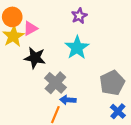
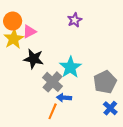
cyan star: (77, 48) -> (70, 67), moved

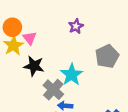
pink triangle: (29, 32) -> (30, 38), turned -40
gray pentagon: (105, 82) -> (107, 56), moved

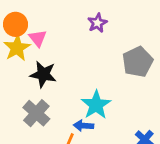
cyan star: (72, 75) -> (96, 105), moved
gray cross: (53, 90) -> (36, 113), moved

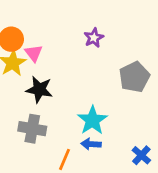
gray cross: (36, 113) -> (32, 129), turned -32
blue arrow: (84, 126) -> (91, 144), moved

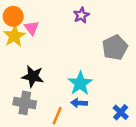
black star: (39, 90) -> (33, 76), moved
gray cross: (32, 129) -> (25, 103), moved

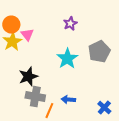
black star: (33, 76) -> (28, 77), turned -30
cyan star: (80, 83) -> (67, 59), moved
gray cross: (25, 103) -> (35, 97), moved

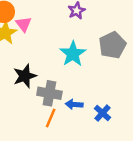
gray cross: (35, 97) -> (49, 93), moved
blue cross: (104, 108) -> (103, 113), moved

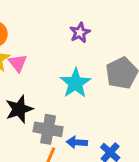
pink triangle: (24, 24) -> (18, 63), moved

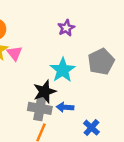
black star: (19, 109) -> (45, 92), moved
blue arrow: (77, 142) -> (65, 107), moved

